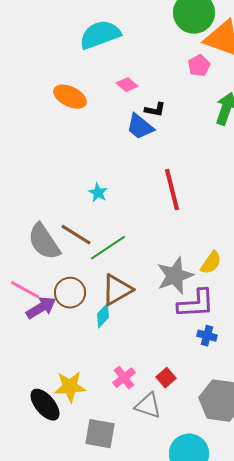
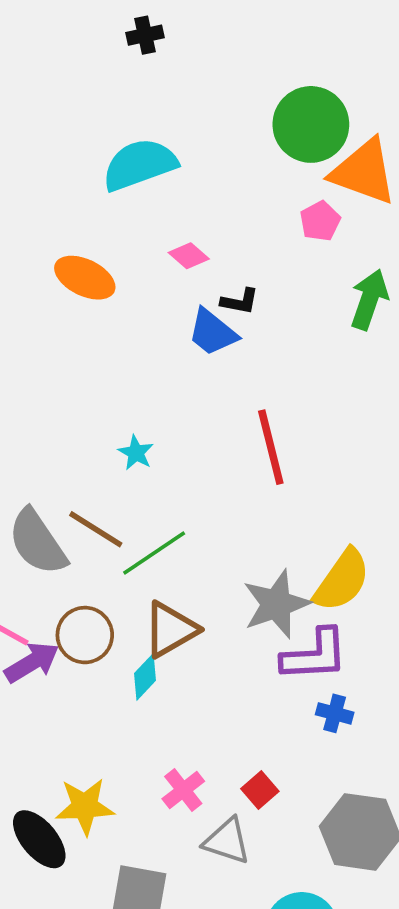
yellow semicircle: (211, 263) -> (342, 580), size x1.5

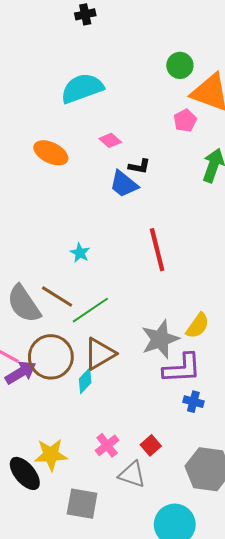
green circle: (311, 124) -> (180, 65), size x0.6
yellow semicircle: (342, 580) -> (198, 326), size x0.7
brown circle: (85, 635) -> (51, 357), size x1.4

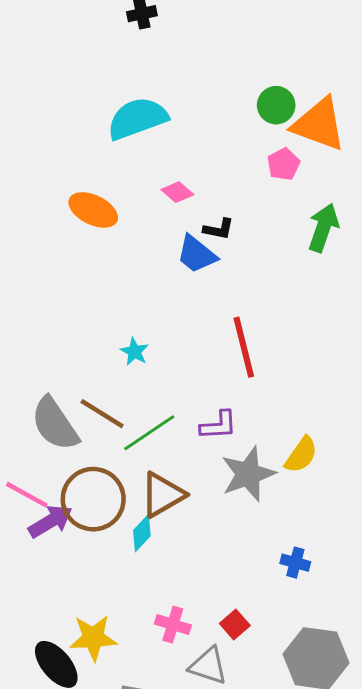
green circle: (180, 65) -> (276, 105), moved
purple L-shape: (182, 368) -> (219, 425), moved, size x0.7
pink cross: (107, 445) -> (173, 625), turned -35

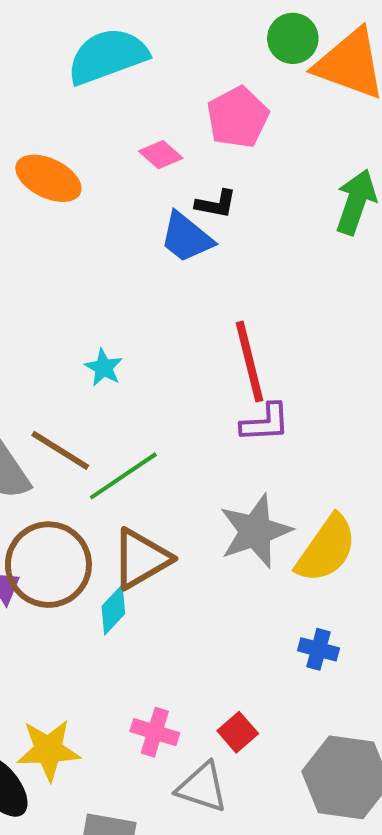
pink pentagon: (284, 164) -> (238, 117), moved, size x1.4
purple L-shape: (219, 425) -> (265, 423), moved
yellow semicircle: (301, 455) -> (326, 549), moved, size x1.4

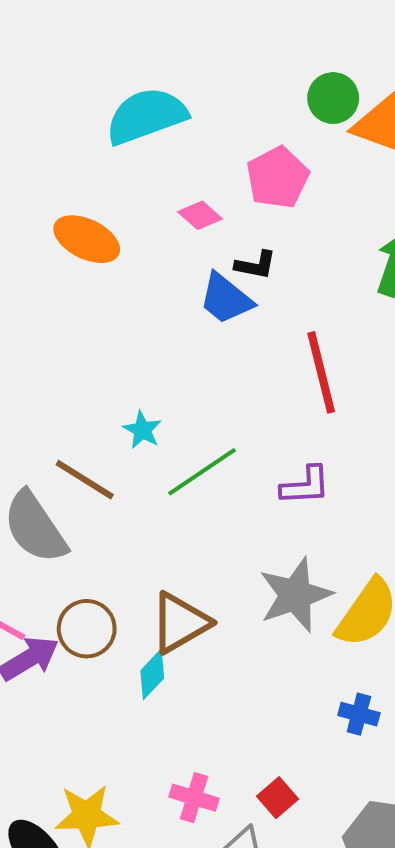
red line: (249, 362) -> (321, 372), moved
brown line: (60, 450) -> (85, 480), moved
green line: (123, 476) -> (202, 472), moved
brown circle: (48, 565) -> (87, 629), size x0.7

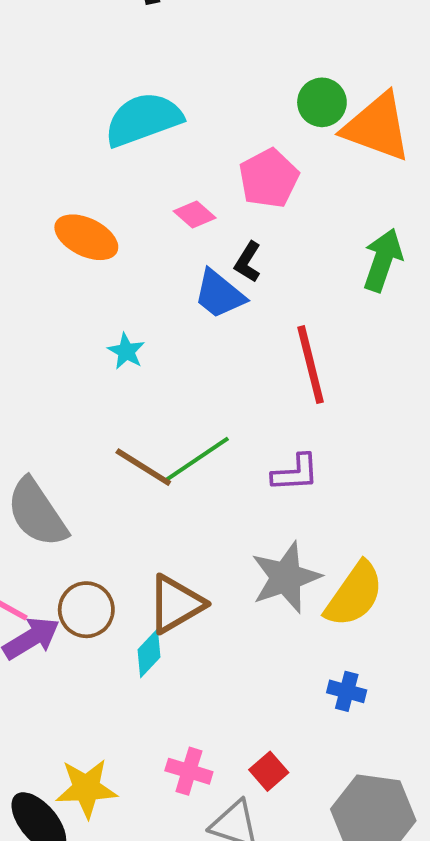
black L-shape: (256, 265) -> (248, 262), turned 111
cyan star: (142, 430) -> (126, 351), moved
brown line: (85, 480) -> (143, 467), moved

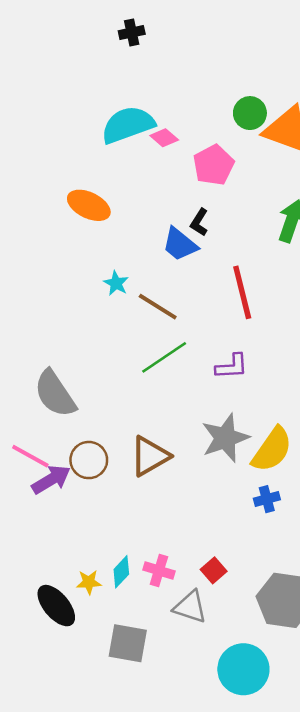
pink diamond: (195, 214) -> (164, 138), moved
brown line: (143, 467) -> (158, 307), moved
cyan diamond: (149, 653) -> (121, 572), moved
blue cross: (347, 691) -> (267, 499), moved, turned -30
yellow star: (86, 788) -> (89, 582), size x0.6

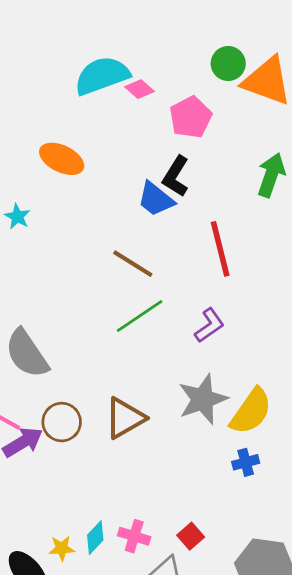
black L-shape: (199, 222) -> (176, 176), size x1.4
cyan star: (116, 283) -> (17, 217), moved
purple L-shape: (232, 366) -> (209, 325), turned -32

